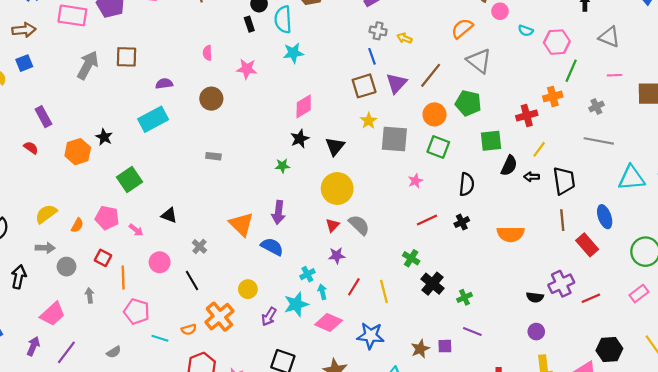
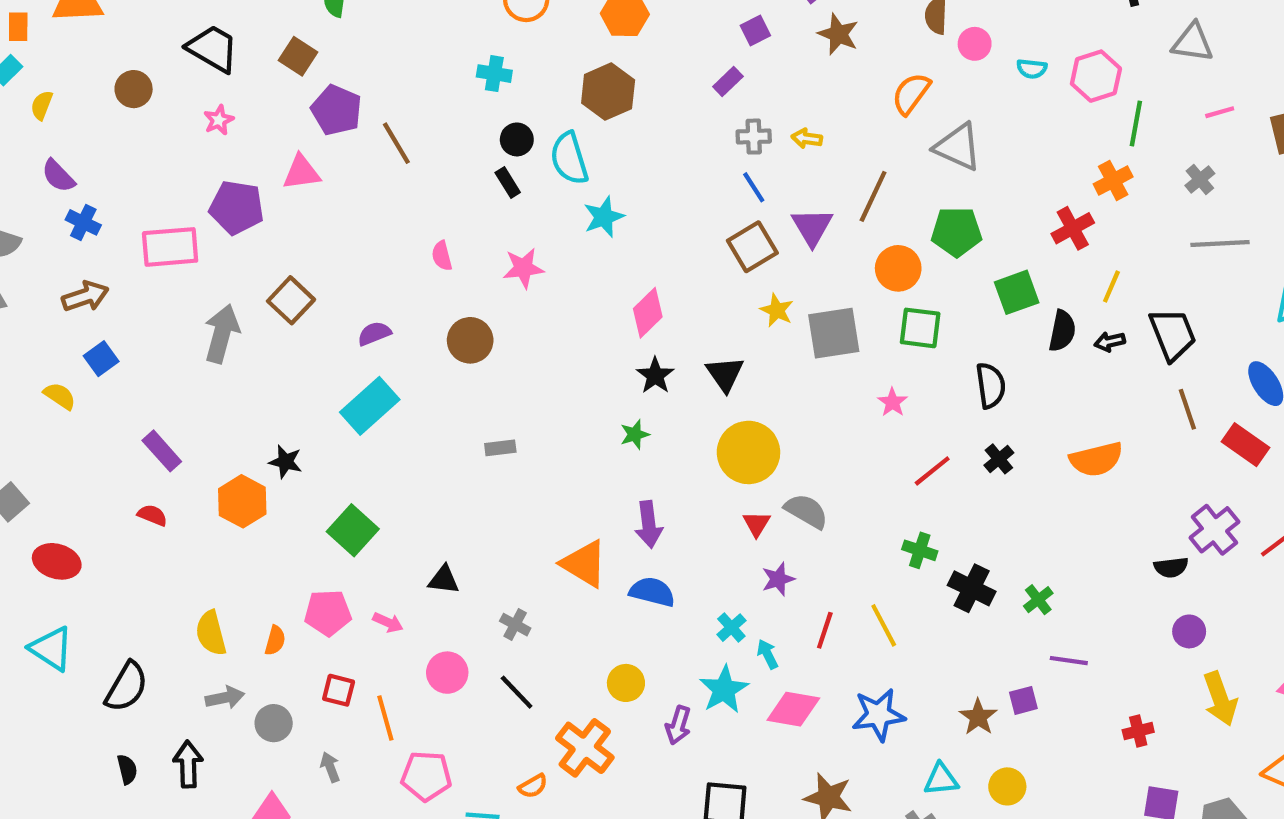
brown square: (126, 57) -> (291, 300), turned -35
yellow semicircle: (46, 214) -> (211, 633), turned -55

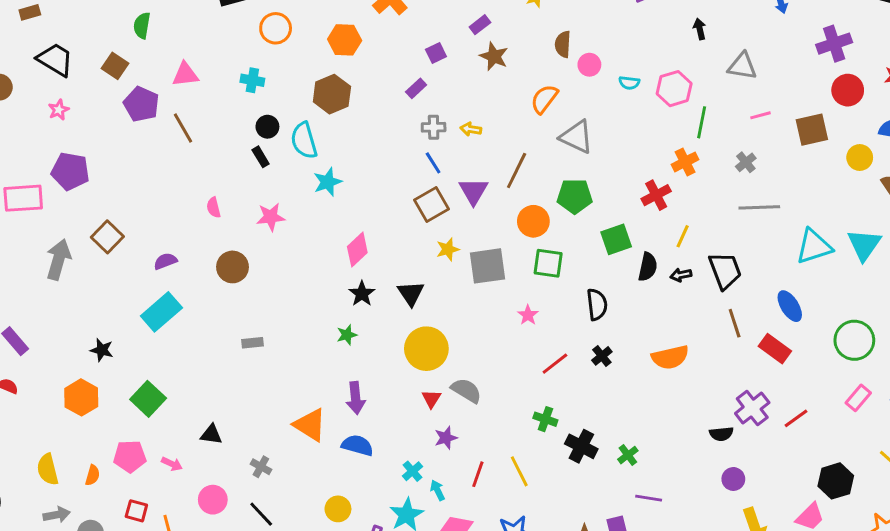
pink triangle: (301, 172) -> (185, 74), moved
yellow star: (777, 310) -> (448, 249), turned 30
orange hexagon: (242, 501) -> (81, 397), moved

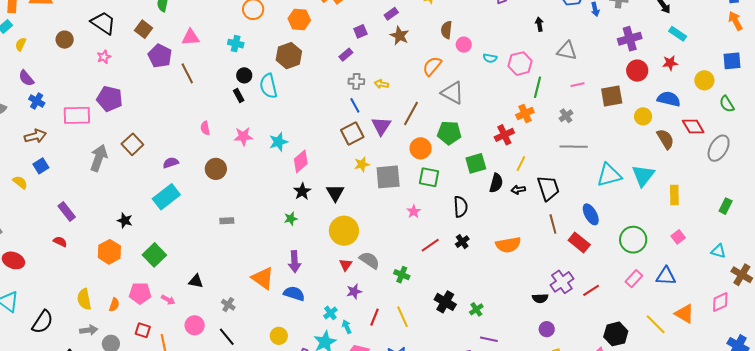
cyan star: (328, 182) -> (278, 142), moved
green cross: (545, 419) -> (402, 275), moved

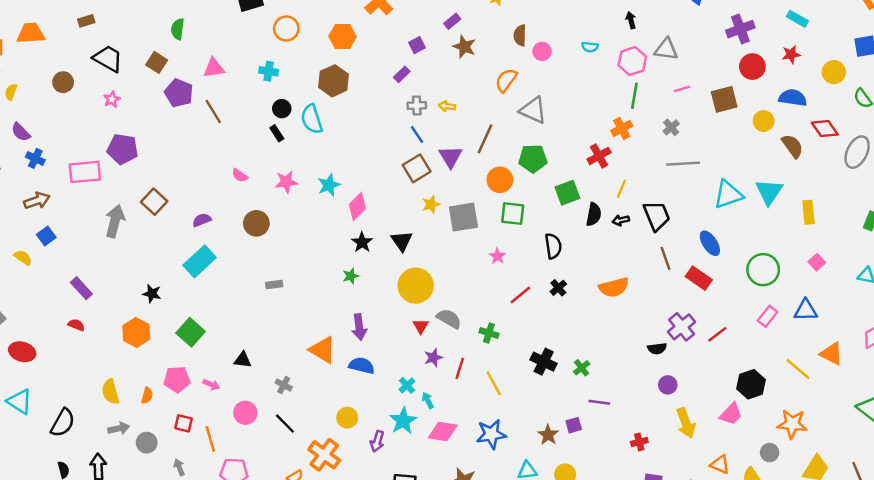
cyan semicircle: (490, 58) -> (590, 47), moved
pink hexagon: (520, 64) -> (632, 61), moved
pink semicircle: (205, 128) -> (240, 175), turned -40
red line: (374, 317) -> (460, 368), moved

